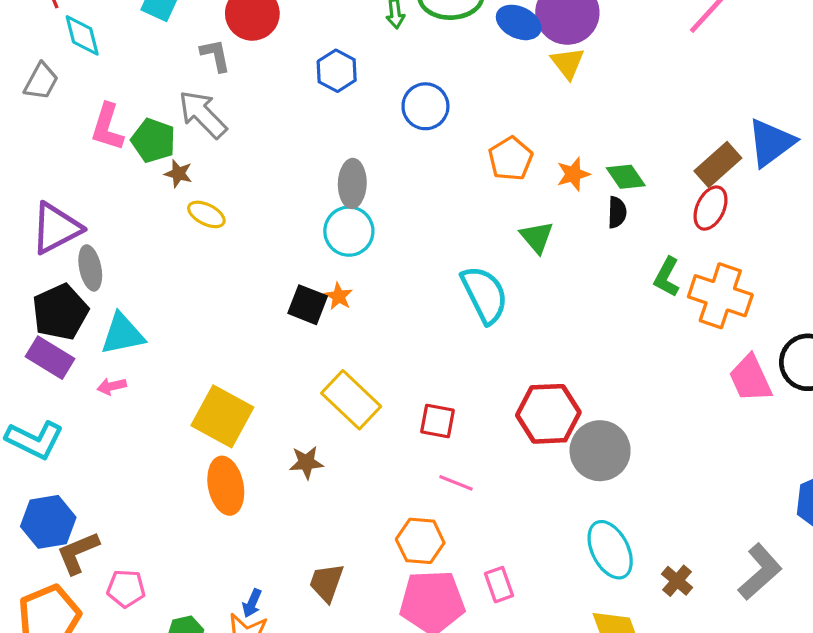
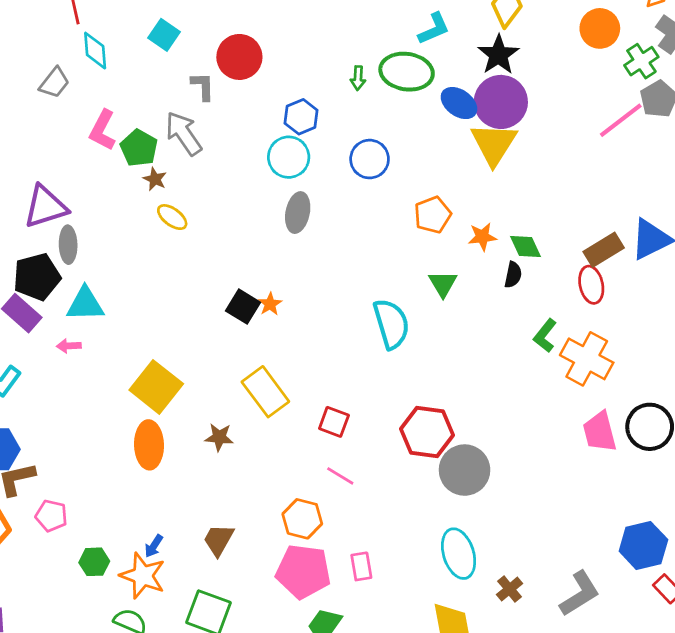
yellow triangle: (568, 63) -> (494, 144), size x1.6
red ellipse: (711, 208) -> (591, 285), turned -48
cyan circle: (349, 231) -> (289, 157), moved

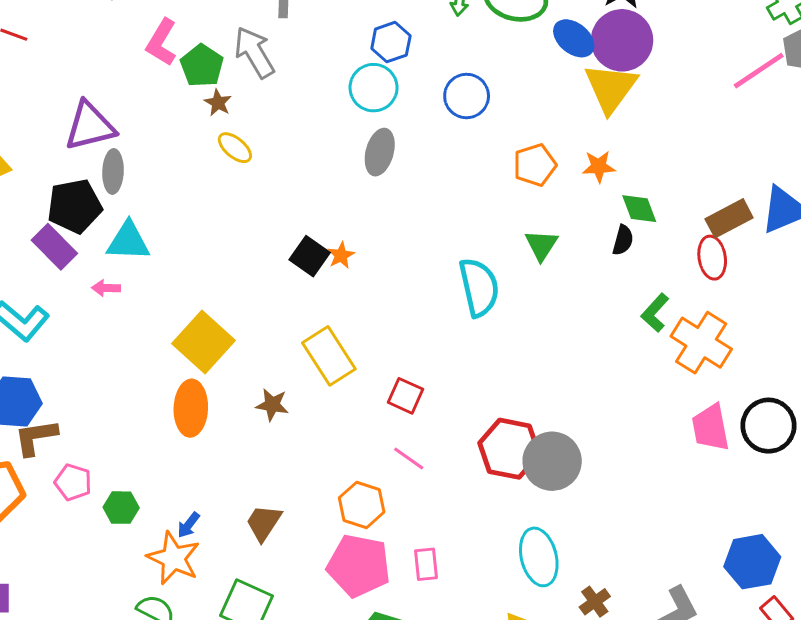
orange star: (482, 237) -> (599, 167), moved
red hexagon: (427, 432) -> (509, 449), moved
green hexagon: (94, 562) -> (121, 508), moved

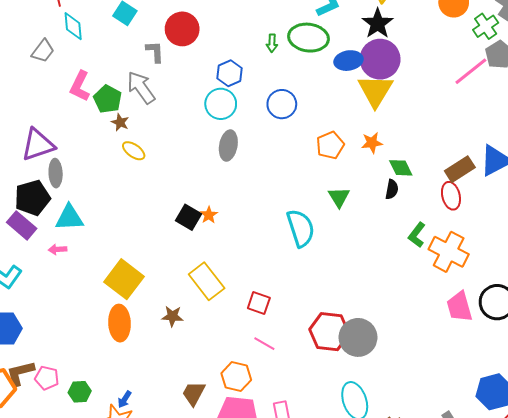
blue ellipse: (574, 38) -> (349, 61), turned -44
brown L-shape: (36, 437) -> (20, 373), moved
brown trapezoid: (264, 523) -> (194, 393), moved

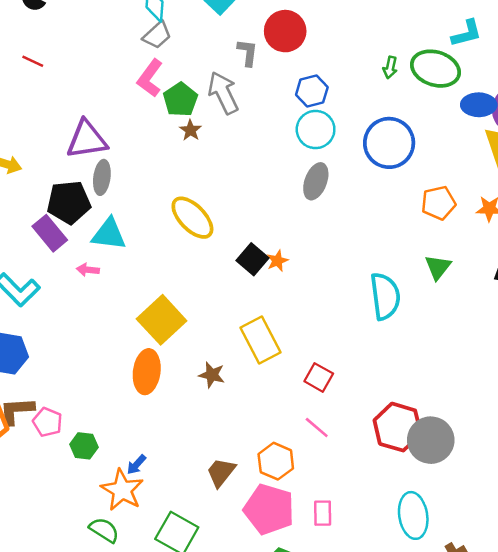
gray trapezoid: (43, 51) -> (157, 35), moved
blue hexagon: (229, 73) -> (312, 91), moved
blue circle: (282, 104) -> (389, 143), size x1.4
yellow ellipse: (134, 151) -> (192, 218), moved, size x1.6

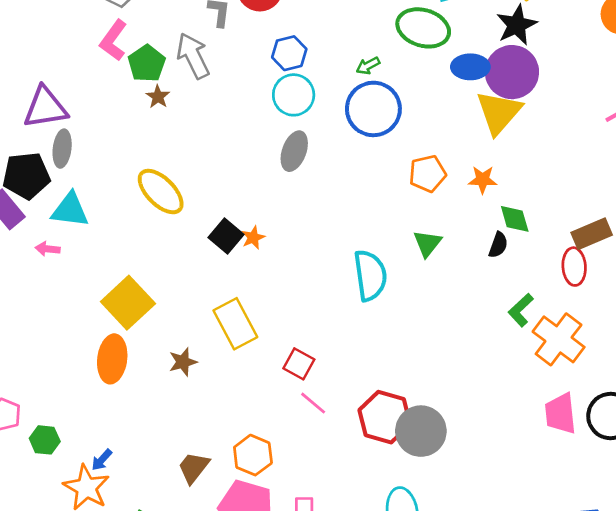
green arrow: (390, 67) -> (368, 66), moved, turned 50
brown star: (212, 375) -> (183, 362), turned -30
pink line: (317, 428) -> (313, 403), moved

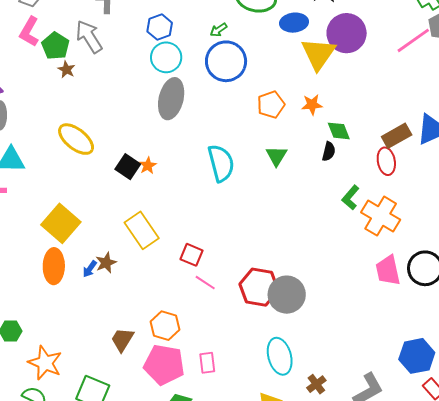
purple circle: (512, 72) -> (347, 33), moved
gray ellipse: (294, 151) -> (171, 99), size x1.4
cyan semicircle: (370, 275) -> (221, 163), moved
blue arrow: (102, 460) -> (90, 269), moved

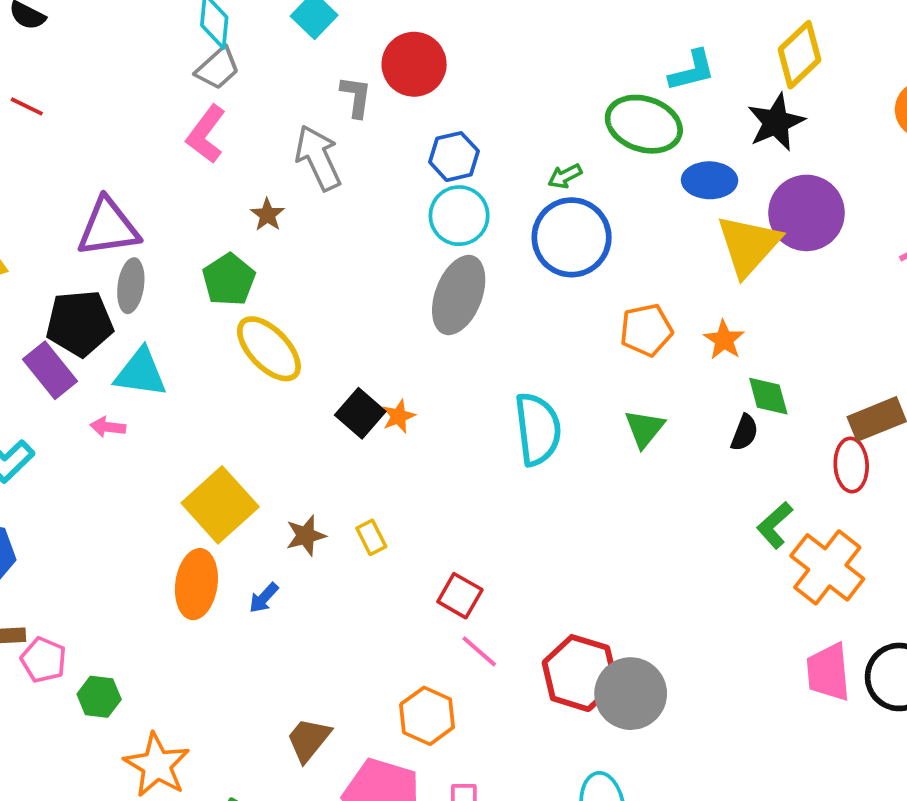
green pentagon: (56, 46) -> (229, 280), moved
orange star: (312, 105) -> (724, 340), turned 30
yellow rectangle: (142, 230) -> (371, 537), size x0.5
brown star: (106, 263) -> (306, 536), moved
orange hexagon: (165, 326) -> (427, 716), moved

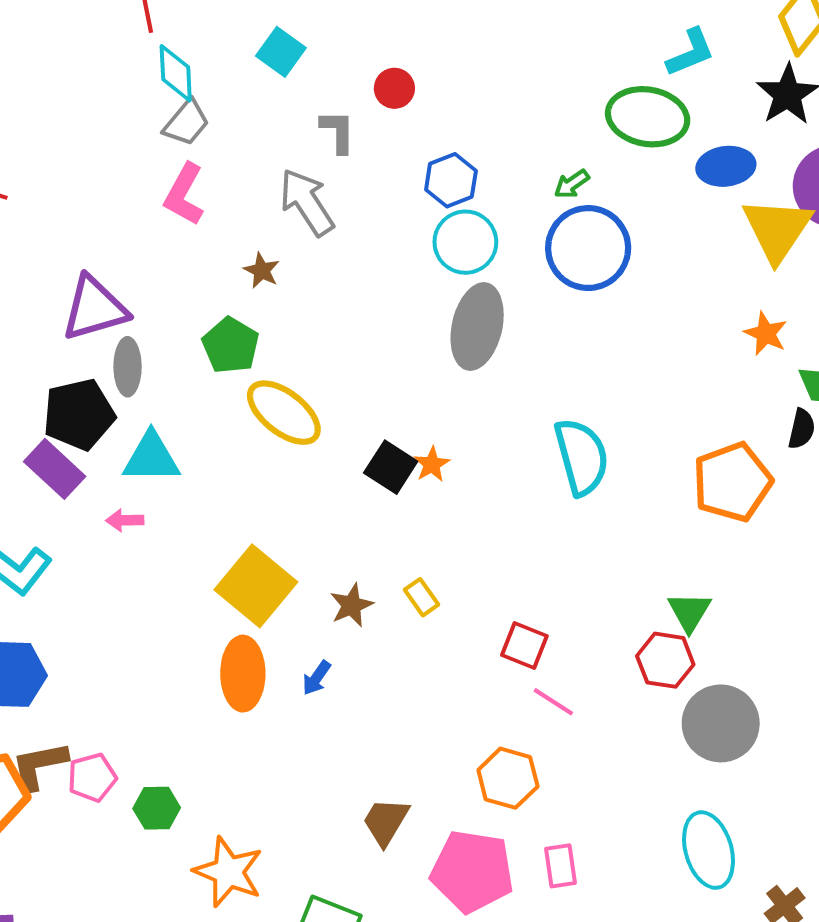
red circle: (414, 64) -> (394, 88), size x0.6
orange pentagon: (646, 330) -> (732, 482), moved, size x1.4
green triangle: (644, 429) -> (689, 612), moved
pink pentagon: (44, 660) -> (92, 777), turned -30
red hexagon: (580, 673) -> (665, 660), moved, size x0.7

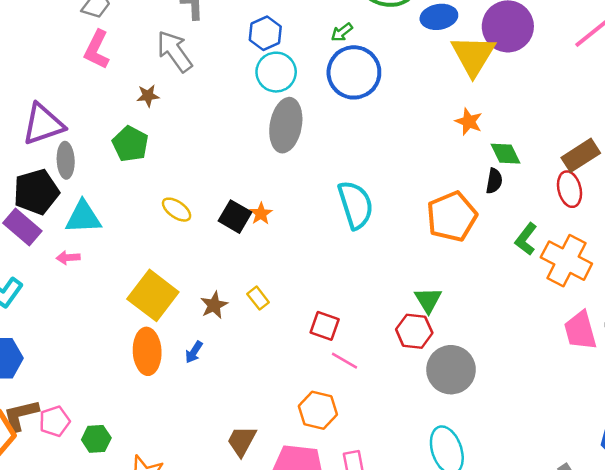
brown star: (262, 271) -> (148, 96), turned -30
yellow ellipse: (284, 413) -> (177, 210), moved, size x0.6

